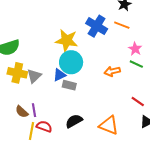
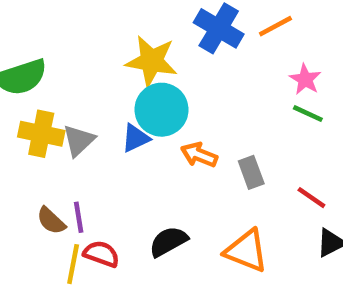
orange line: (122, 25) -> (275, 26), turned -49
orange arrow: (112, 71) -> (199, 155), moved, turned 35
gray rectangle: (69, 85) -> (251, 172), moved, turned 56

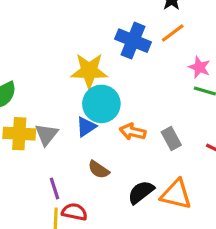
brown semicircle: (51, 221) -> (99, 170), moved
black semicircle: (168, 242) -> (141, 192), moved

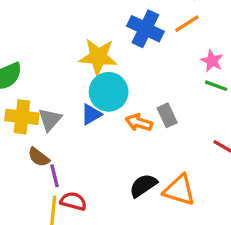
gray rectangle: (171, 138) -> (167, 115), moved
brown semicircle: (99, 170) -> (39, 157), moved

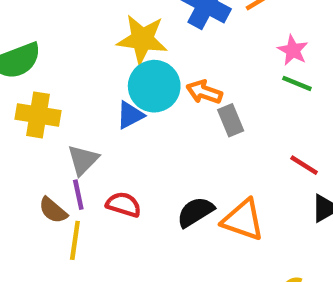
gray triangle: (50, 119) -> (83, 160), moved
orange arrow: (139, 123) -> (204, 92), moved
brown semicircle: (39, 157) -> (53, 210), moved
red semicircle: (73, 201) -> (124, 205), moved

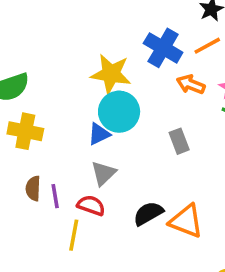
orange arrow: (204, 92) -> (191, 84), moved
gray triangle: (83, 160) -> (103, 173), moved
brown semicircle: (53, 210) -> (33, 188), moved, turned 50
yellow line: (75, 240) -> (74, 235), moved

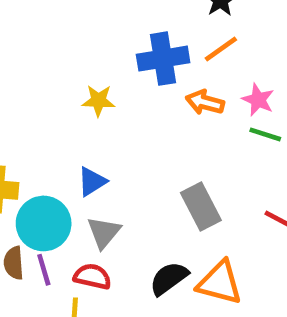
blue cross: (163, 48) -> (163, 59), turned -33
yellow star: (111, 74) -> (98, 101), size x0.6
cyan circle: (119, 112) -> (44, 223), moved
gray rectangle: (179, 141) -> (201, 206), moved, size x1.4

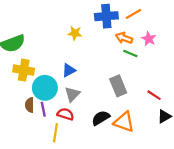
green line: (265, 134) -> (130, 54), moved

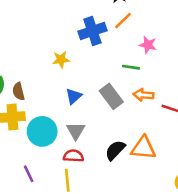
orange arrow: (124, 38) -> (143, 95), moved
blue triangle: (69, 70) -> (74, 96), moved
gray rectangle: (118, 86) -> (111, 96), moved
brown semicircle: (30, 105) -> (19, 91), moved
purple line: (43, 109) -> (29, 174), moved

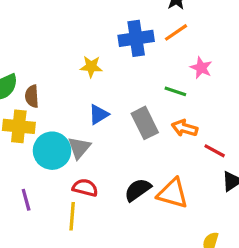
gray triangle: (76, 131) -> (79, 148), moved

